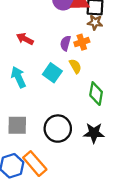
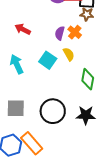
orange cross: (82, 42) -> (75, 32), turned -32

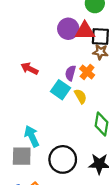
cyan square: (48, 60) -> (60, 90), moved
cyan arrow: (17, 64) -> (32, 136), moved

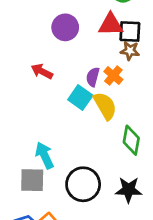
purple circle: (68, 29) -> (65, 27), moved
yellow semicircle: (80, 96) -> (105, 106), size x1.5

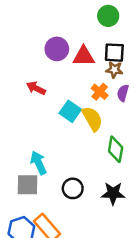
red triangle: (111, 25) -> (84, 56), moved
purple semicircle: (93, 77) -> (123, 93), moved
black circle: (83, 184) -> (73, 188), size x0.7

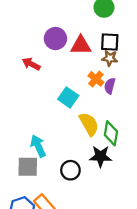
red arrow: (36, 88) -> (31, 64), moved
purple semicircle: (123, 93) -> (110, 86), moved
yellow semicircle: (92, 119) -> (89, 124), moved
black star: (113, 193) -> (101, 156), moved

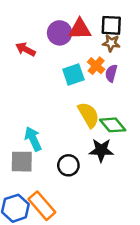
purple circle: (55, 39) -> (60, 33), moved
cyan square: (68, 97) -> (73, 75), moved, turned 36
green diamond: (111, 133) -> (113, 125), turned -50

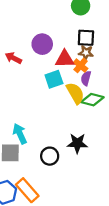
red triangle: (80, 29) -> (65, 59), moved
orange cross: (96, 66) -> (81, 65), moved
yellow semicircle: (89, 115) -> (75, 93), moved
green diamond: (113, 125) -> (92, 100), moved, turned -35

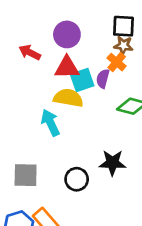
red triangle: (65, 59) -> (67, 68), moved
purple semicircle: (86, 78) -> (103, 79), moved
yellow semicircle: (75, 93) -> (68, 98), moved, turned -50
cyan arrow: (20, 134) -> (50, 123), moved

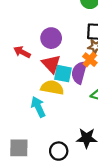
red triangle: (67, 68) -> (51, 64), turned 48
purple semicircle: (103, 79) -> (79, 72), size x1.5
cyan square: (82, 80) -> (63, 74), turned 30

